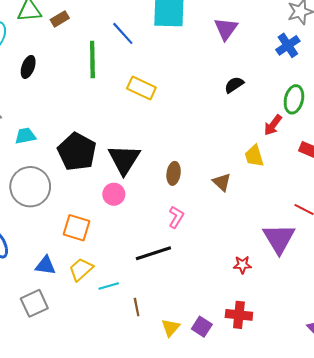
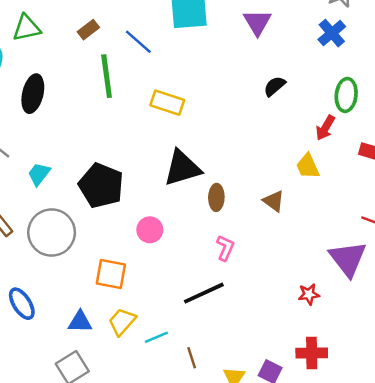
brown rectangle: (60, 19) -> (88, 30), moved
black ellipse: (28, 67) -> (33, 94), size x1.4
cyan trapezoid: (25, 136) -> (39, 174), turned -35
black triangle: (124, 159) -> (182, 168), moved, turned 48

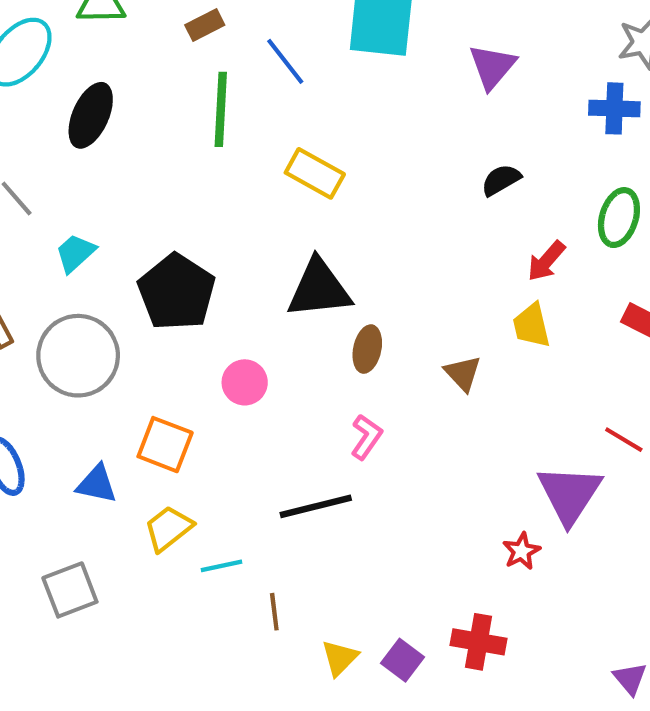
blue cross: (332, 33) -> (614, 108), turned 32
red arrow: (325, 128) -> (546, 261), moved
red star: (309, 294) -> (521, 551), moved, turned -30
blue triangle: (80, 322) -> (97, 484), moved

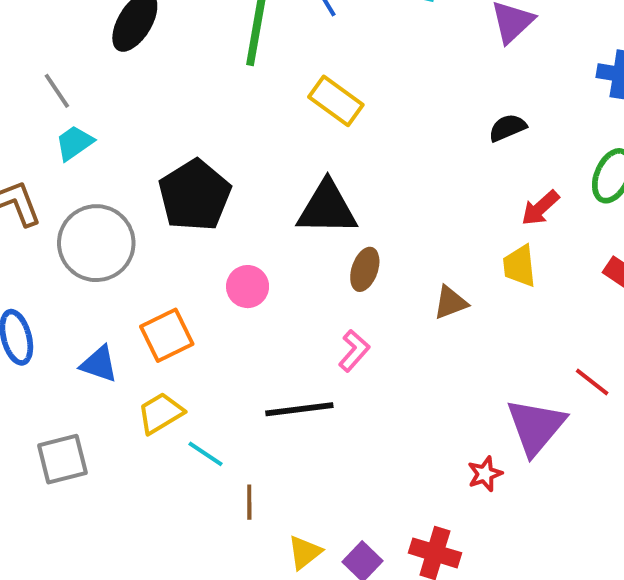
cyan trapezoid: (75, 253) -> (74, 143), moved
brown triangle: (463, 373) -> (450, 303), turned 45
orange square: (165, 445) -> (167, 335), turned 36
cyan line: (222, 566) -> (206, 454), turned 39

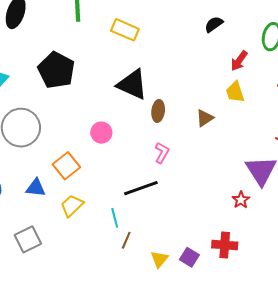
black pentagon: (195, 195) -> (56, 70), moved
black triangle: (327, 208) -> (132, 84), turned 36
cyan line: (206, 454) -> (115, 218), moved, turned 54
brown line: (249, 502) -> (126, 240), turned 36

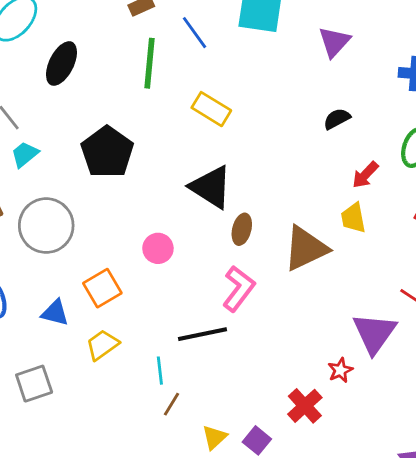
brown triangle: (205, 118) -> (306, 248), size x1.8
pink L-shape: (162, 153) -> (239, 289), size x1.5
red cross: (225, 245) -> (305, 406), moved, turned 35

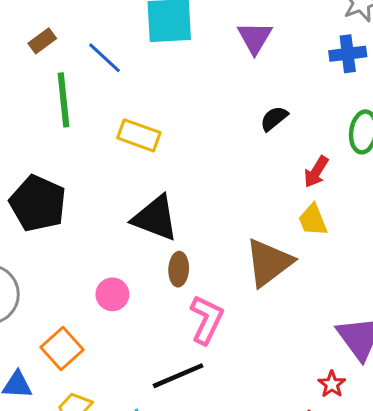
brown ellipse: (242, 229) -> (179, 269), moved

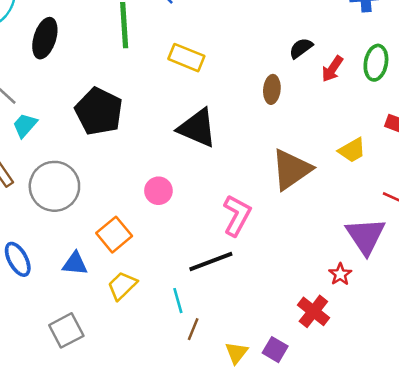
red arrow: (316, 172) -> (332, 69), moved
yellow trapezoid: (313, 220) -> (352, 150), moved, turned -100
brown ellipse: (179, 269) -> (272, 89), moved

